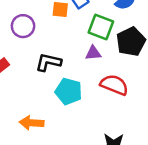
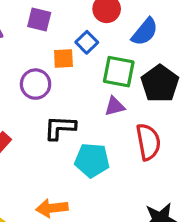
purple circle: (23, 26) -> (36, 84), moved
red semicircle: (114, 85) -> (148, 142), turned 68

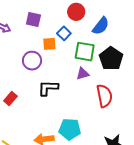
cyan pentagon: (92, 160) -> (70, 129), moved

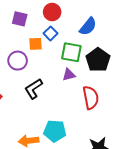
red circle: (76, 12) -> (52, 12), moved
black L-shape: (48, 88) -> (34, 89), turned -35

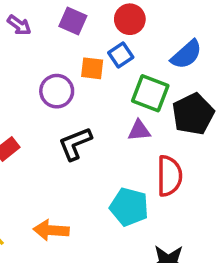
cyan pentagon: (55, 131) -> (129, 207), moved

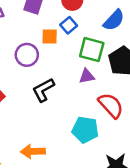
red semicircle: (169, 176) -> (111, 105), turned -36

